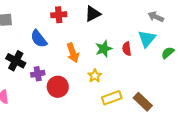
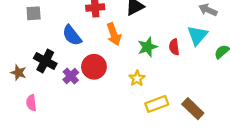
orange arrow: (73, 53) -> (114, 34), moved
purple cross: (38, 74) -> (71, 76), turned -32
red circle: (58, 87) -> (94, 67), moved

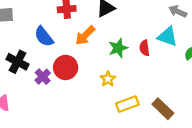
orange arrow: (114, 34) -> (85, 35), turned 65
cyan triangle: (197, 35) -> (167, 37), turned -50

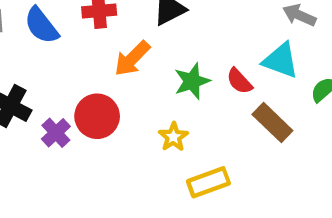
blue semicircle: (44, 37) -> (41, 25), moved
red semicircle: (145, 48) -> (239, 81), turned -35
brown rectangle: (163, 109) -> (272, 122), moved

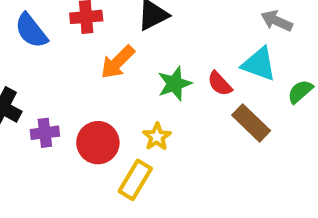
red circle: (97, 116) -> (98, 143), moved
purple cross: (56, 133) -> (45, 133), turned 36
yellow rectangle: (208, 182) -> (135, 180), moved, turned -39

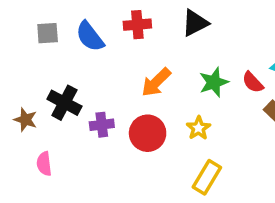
orange arrow: (118, 62) -> (156, 82), moved
yellow rectangle: (135, 180) -> (207, 177), moved

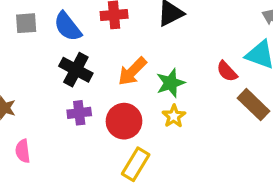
green star: (214, 82) -> (170, 83), moved
black cross: (64, 103) -> (76, 70), moved
yellow rectangle: (207, 177) -> (136, 164), moved

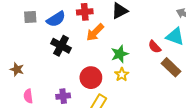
blue semicircle: (68, 27) -> (56, 19), turned -84
orange arrow: (132, 71) -> (95, 32), moved
purple cross: (79, 113) -> (63, 96), moved

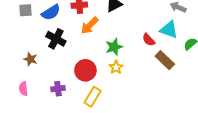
brown star: (17, 69) -> (31, 59), moved

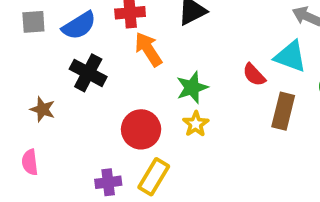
orange arrow: (90, 26) -> (148, 49), turned 102
brown rectangle: (165, 60) -> (283, 111), turned 60
purple cross: (58, 89) -> (108, 182), moved

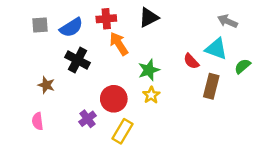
purple cross: (108, 182) -> (88, 119), moved, turned -30

